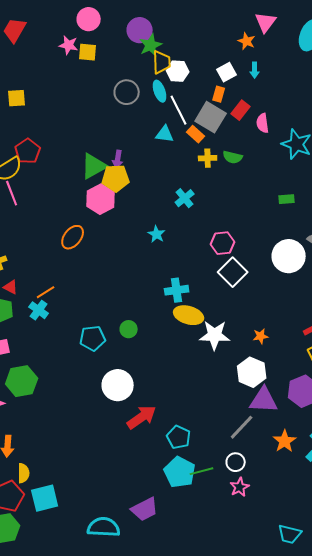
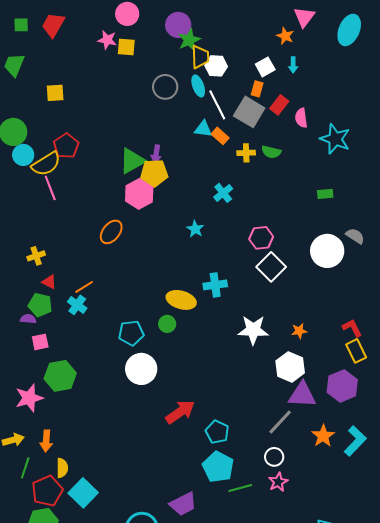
orange rectangle: (196, 134) -> (220, 136), moved
yellow ellipse: (189, 315) -> (181, 300), moved
white circle: (118, 385) -> (141, 369), moved
green line: (202, 471) -> (240, 488), moved
cyan square: (45, 498) -> (83, 493), turned -32

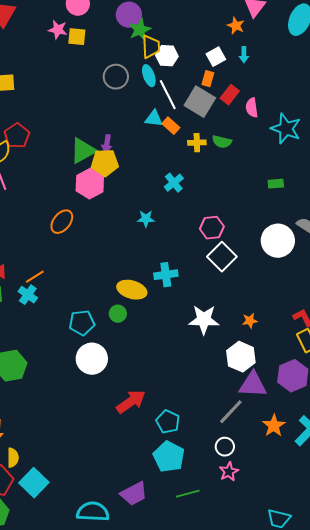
cyan star: (195, 229) -> (146, 219), turned -30
green line: (240, 488) -> (188, 494), moved

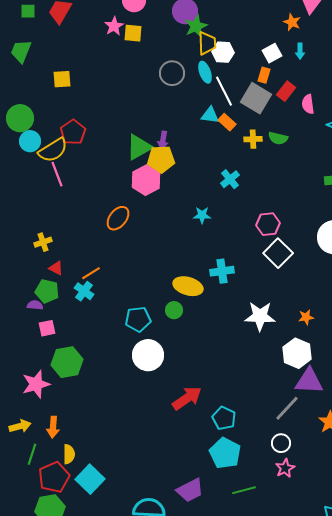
pink star: (58, 30) -> (114, 26), turned 30

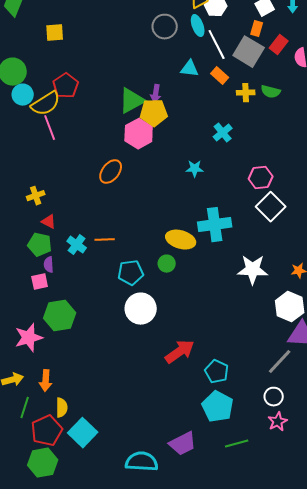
cyan triangle: (210, 115) -> (190, 69), moved
cyan cross: (222, 271) -> (215, 225), size x1.4
orange line: (91, 273) -> (105, 240), moved, turned 30
purple semicircle: (35, 305) -> (49, 265), moved, turned -98

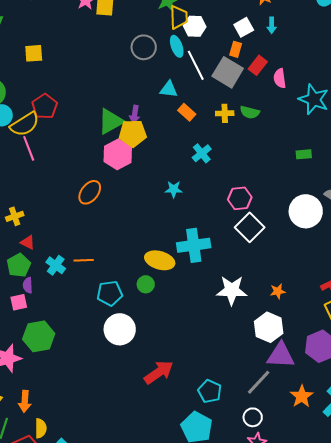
orange rectangle: (220, 76) -> (187, 112), moved
green pentagon: (40, 245) -> (19, 265), turned 30
cyan pentagon: (217, 372) -> (210, 391), moved

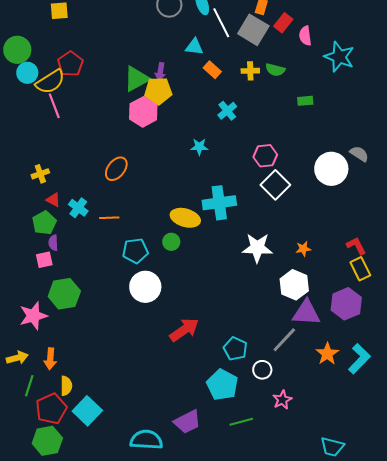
green rectangle: (304, 154) -> (305, 101), moved
orange ellipse: (90, 192) -> (116, 169), moved
cyan cross: (56, 265) -> (78, 208), moved
white circle: (253, 417) -> (262, 370), moved

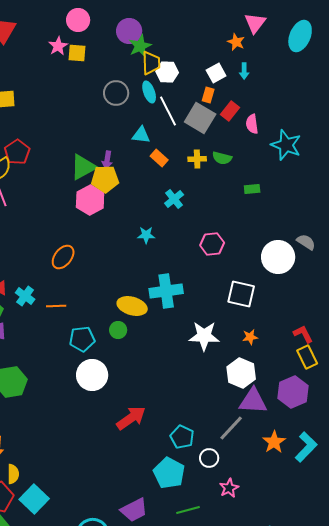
white square: (275, 185) -> (241, 294), moved, turned -32

